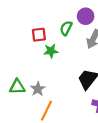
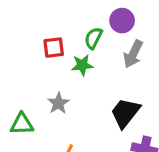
green star: (51, 51) -> (82, 65), moved
gray star: (38, 89) -> (58, 103), moved

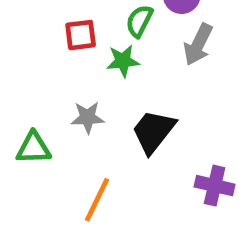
gray star: (58, 103) -> (88, 117), turned 30
black trapezoid: (125, 113) -> (153, 131), moved

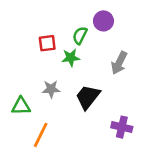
gray arrow: (198, 44) -> (119, 63), moved
orange line: (97, 200) -> (41, 135), moved

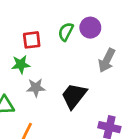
purple circle: (103, 21) -> (90, 28), moved
green star: (71, 58) -> (21, 64), moved

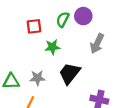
green star: (21, 64) -> (52, 47), moved
gray star: (36, 88) -> (37, 78), moved

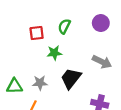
purple circle: (83, 16) -> (101, 23), moved
gray arrow: (97, 44) -> (102, 62), moved, turned -90

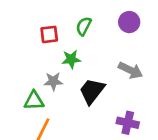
gray star: (40, 83) -> (53, 81), moved
green triangle: (14, 86) -> (34, 101), moved

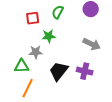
black trapezoid: (92, 91) -> (59, 71), moved
purple cross: (128, 123) -> (85, 71), moved

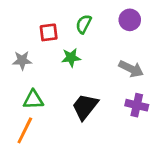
gray star: (36, 52) -> (22, 60), moved
purple cross: (85, 71) -> (137, 105), moved
orange line: (28, 88) -> (25, 130), moved

